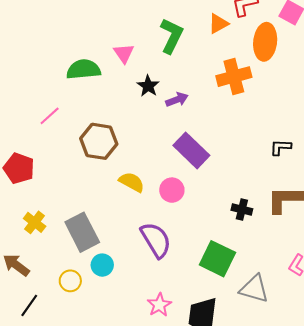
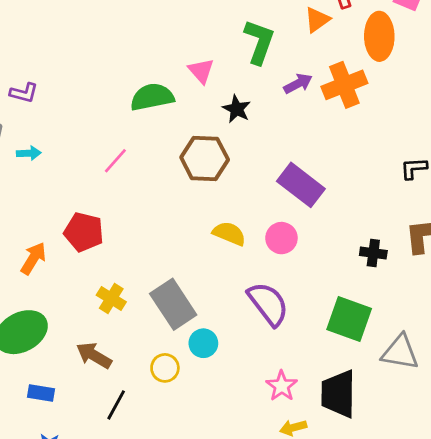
purple arrow: (177, 100) -> (298, 84), moved
brown hexagon: (99, 141) -> (205, 158), moved

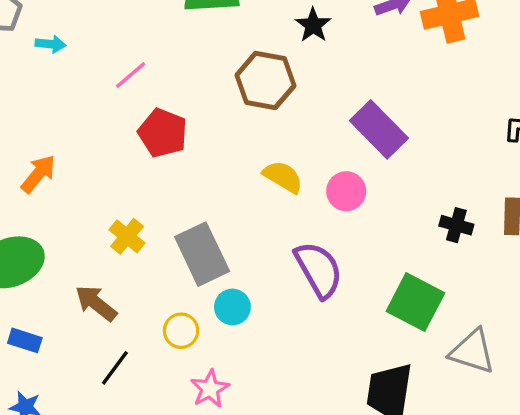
pink line: (115, 161) -> (131, 75), moved
red pentagon: (84, 232) -> (163, 133), moved
pink star: (282, 386) -> (210, 389), moved

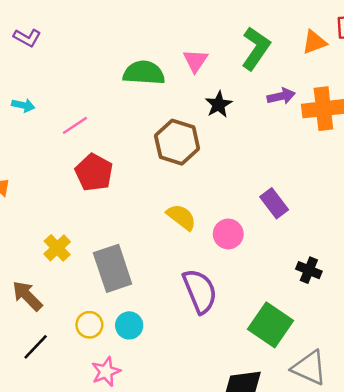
cyan arrow: (50, 44) -> (23, 105), moved
purple rectangle: (379, 129) -> (274, 203), moved, size x0.7
cyan circle: (232, 307) -> (129, 325), moved

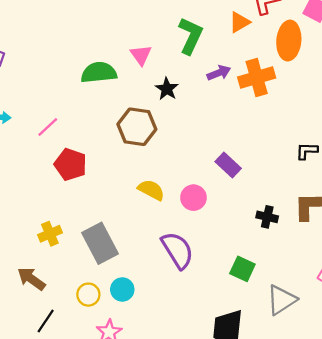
yellow cross: (57, 248) -> (50, 234), turned 30
green square: (271, 325) -> (242, 269), size x0.7
gray triangle: (309, 368) -> (281, 300), turned -48

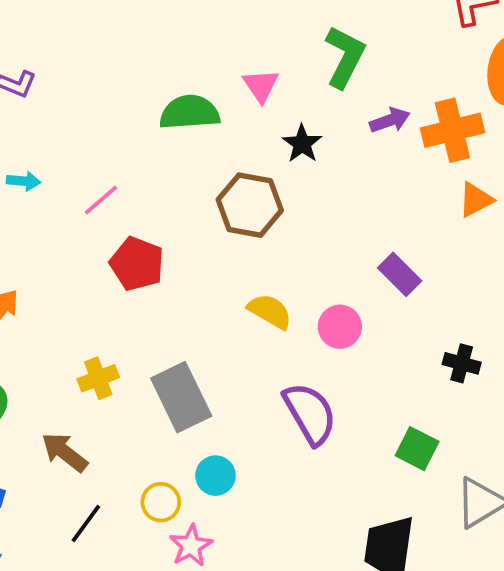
orange triangle: (239, 22) -> (476, 200), moved
yellow circle: (88, 295) -> (161, 502), moved

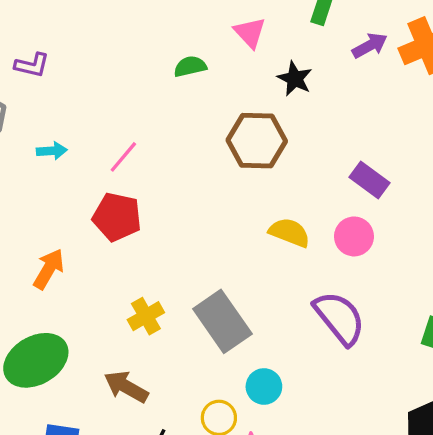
green semicircle: (190, 112) -> (190, 66), size x0.6
red pentagon: (137, 264) -> (117, 217), moved
purple rectangle: (400, 274) -> (369, 180), moved

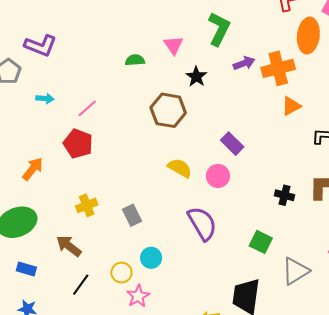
purple L-shape: (32, 65) -> (40, 46), size x1.5
gray rectangle: (222, 321) -> (132, 215), size x0.6

